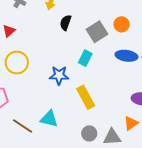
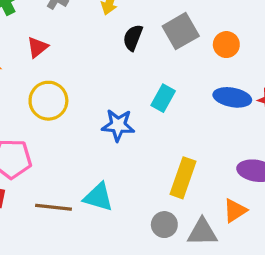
gray square: (97, 32) -> (181, 31), moved
yellow rectangle: (86, 97) -> (183, 178), moved, turned 45
brown line: (23, 126) -> (53, 207), turned -30

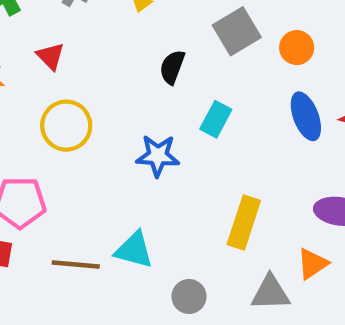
black semicircle: (133, 38) -> (172, 67), moved
red triangle: (37, 47) -> (51, 56), turned -35
blue ellipse: (232, 97) -> (306, 116), turned 60
gray circle: (164, 225) -> (189, 296), moved

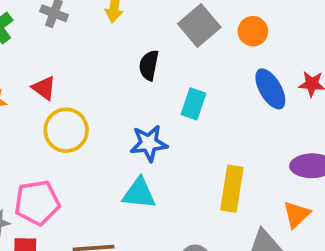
red triangle: (51, 56) -> (44, 88), moved
cyan triangle: (134, 250) -> (139, 193), moved

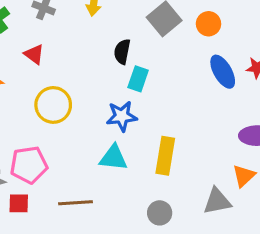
red triangle: (44, 88) -> (34, 54), moved
cyan rectangle: (193, 104) -> (138, 79), moved
yellow rectangle: (232, 189) -> (165, 156), moved

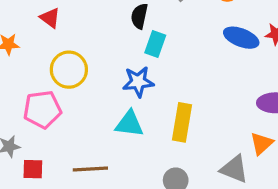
blue ellipse: (223, 72) -> (241, 38), turned -40
pink pentagon: (29, 165) -> (42, 109), moved
gray triangle: (217, 201) -> (234, 169), turned 32

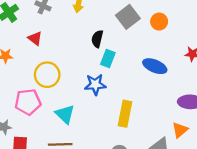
blue ellipse: (241, 38) -> (155, 66), moved
cyan triangle: (129, 124) -> (65, 114), moved, turned 35

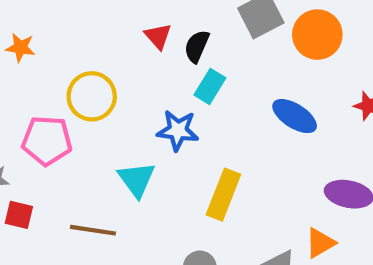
orange circle: (159, 22) -> (317, 35), size x1.5
red triangle: (35, 38) -> (158, 36), moved
cyan triangle: (65, 114) -> (137, 179), moved

